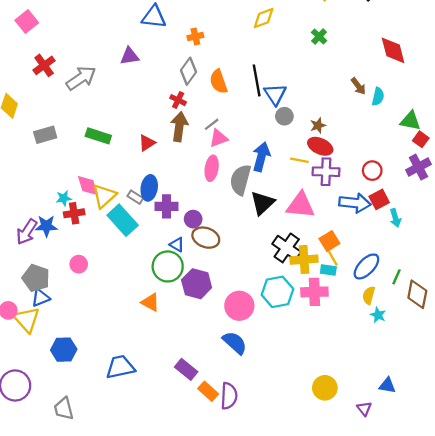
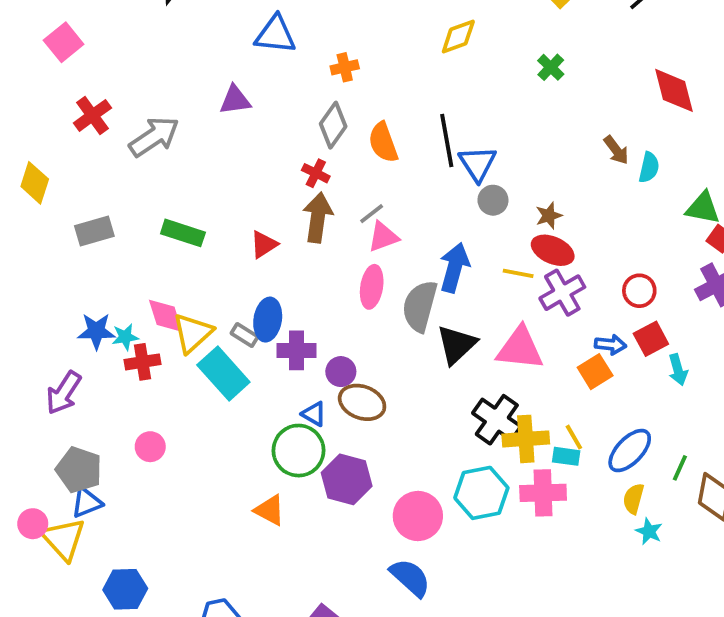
purple cross: (326, 172) -> (562, 293), turned -32
blue arrow: (355, 203) -> (610, 345), size x0.6
blue star: (46, 226) -> (96, 331), moved
orange square: (329, 241) -> (595, 372), moved

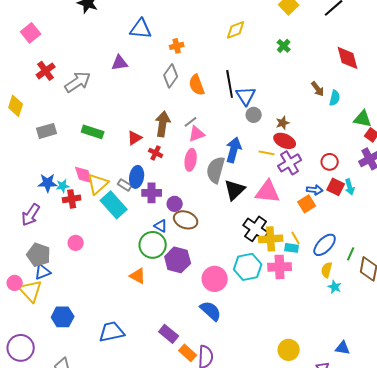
red cross: (316, 173) -> (156, 153), moved
red square: (651, 339) -> (336, 187), turned -36
cyan arrow: (678, 370) -> (350, 187), moved

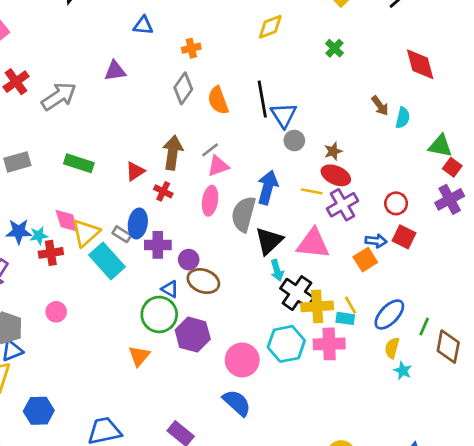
blue triangle: (141, 29) -> (143, 25), size x0.7
cyan arrow: (350, 187) -> (277, 270), moved
orange triangle: (138, 276) -> (139, 356), turned 42

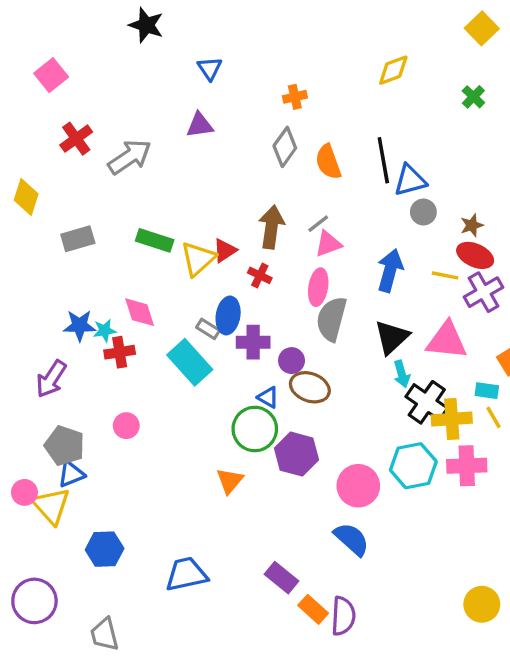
blue triangle: (143, 25) -> (210, 68), moved, turned 50
blue triangle: (284, 115) -> (410, 180), turned 48
gray semicircle: (244, 214) -> (332, 319), moved
yellow triangle: (86, 233) -> (198, 259), moved
cyan rectangle: (345, 318) -> (487, 391), moved

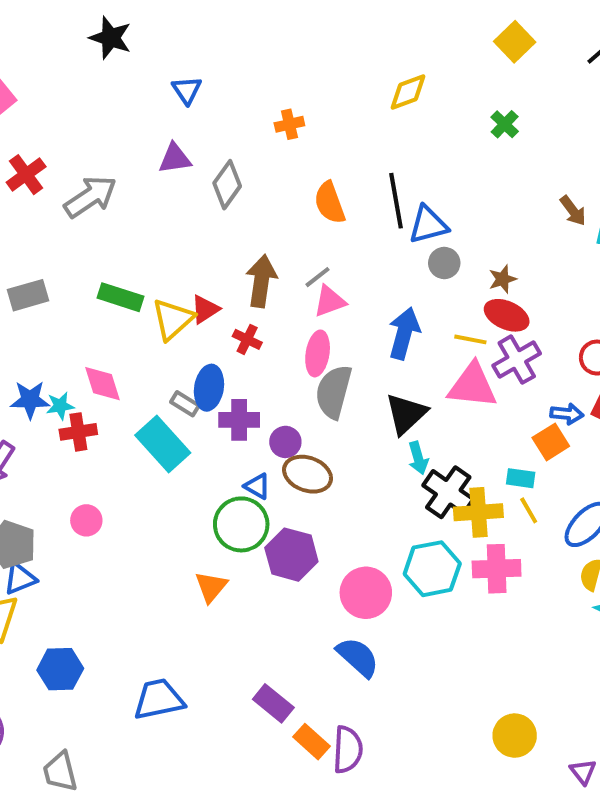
gray diamond: (285, 147) -> (227, 185), moved
pink triangle: (447, 341) -> (472, 386), moved

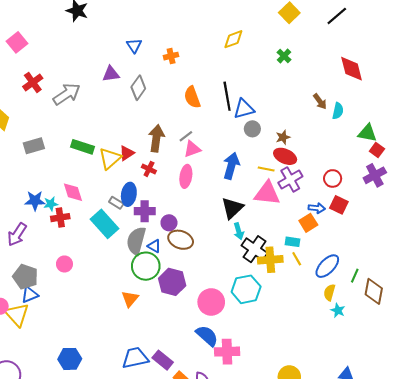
blue triangle: (187, 90) -> (134, 45), moved
gray semicircle: (334, 392) -> (136, 241), moved
pink cross: (497, 569) -> (227, 352), moved
blue hexagon: (60, 669) -> (70, 359), moved
blue trapezoid: (159, 699) -> (135, 358), moved

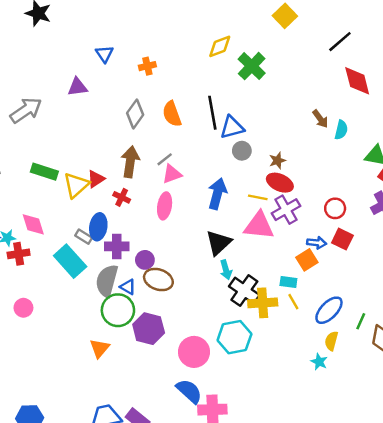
black line: (337, 16) -> (340, 42), moved
green cross: (284, 56) -> (252, 66), moved, size x1.6
gray diamond: (138, 88) -> (135, 114), moved
cyan star: (338, 310) -> (319, 362), moved

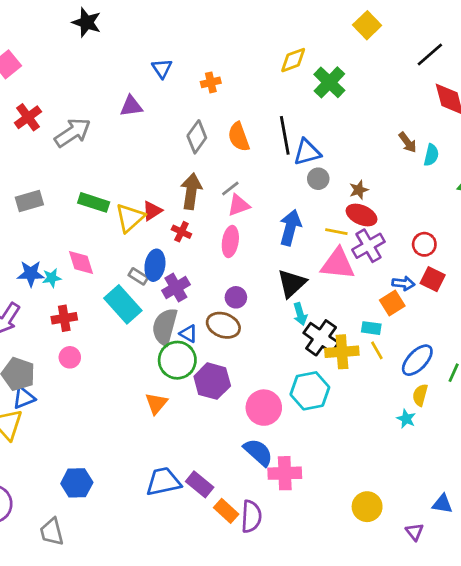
purple cross: (117, 246) -> (176, 288), turned -30
red cross: (19, 254) -> (64, 318), moved
purple circle: (145, 260) -> (236, 297), moved

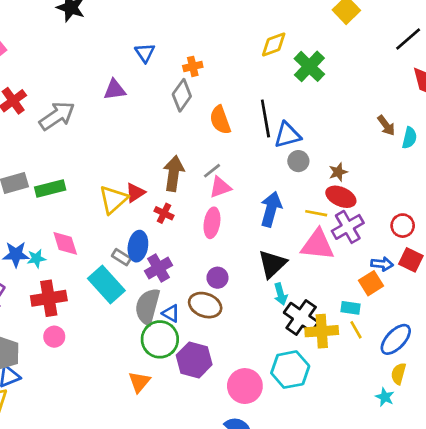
gray diamond: (197, 137) -> (182, 95), moved
green rectangle: (94, 202) -> (50, 189), moved, turned -32
red cross: (64, 318) -> (49, 298), size x1.4

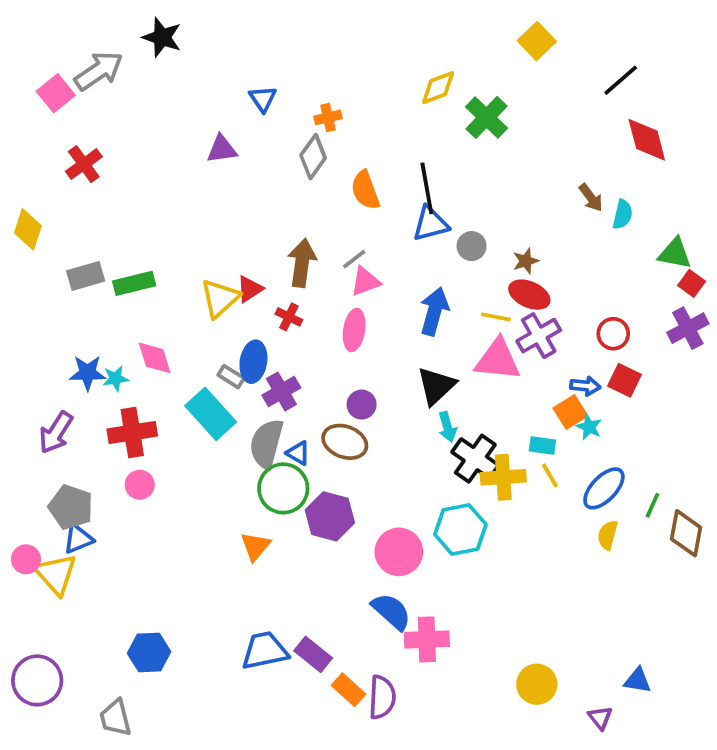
gray arrow: (57, 116) -> (99, 71), moved
blue triangle: (287, 135) -> (431, 224), moved
cyan star: (385, 397) -> (589, 427), moved

